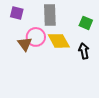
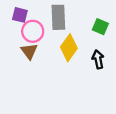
pink circle: (36, 37) -> (33, 31), moved
yellow diamond: (59, 41) -> (69, 48), turned 65

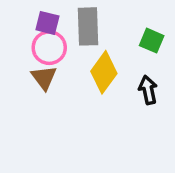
purple square: (20, 15) -> (47, 23), moved

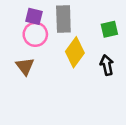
green square: (152, 41) -> (109, 29), turned -36
brown triangle: (44, 78) -> (25, 66), moved

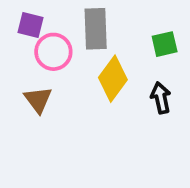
purple square: (34, 16) -> (30, 25), moved

